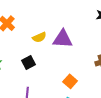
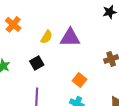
yellow semicircle: (39, 37) -> (47, 37), turned -32

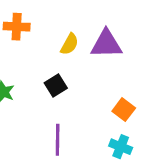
orange cross: (13, 24) -> (17, 27), turned -35

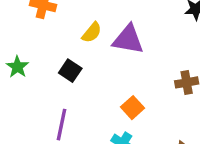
black square: (56, 85) -> (70, 71), turned -35

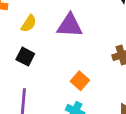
yellow semicircle: (92, 33) -> (29, 23), moved

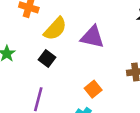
yellow semicircle: (29, 23) -> (55, 29), size x1.5

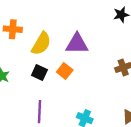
orange square: (93, 89) -> (65, 71), moved

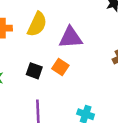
yellow semicircle: (41, 44) -> (37, 24), moved

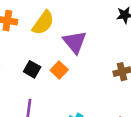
purple triangle: (71, 38) -> (75, 42), turned 45

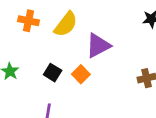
purple triangle: (75, 42) -> (98, 46), turned 40

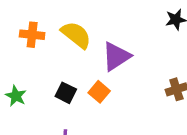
yellow semicircle: (66, 24) -> (76, 35), turned -84

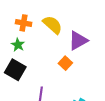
black square: (66, 93) -> (15, 70), moved, size x1.5
green star: (16, 96) -> (18, 45), moved

